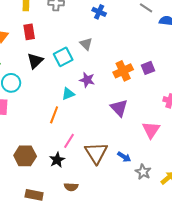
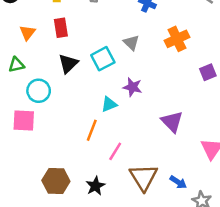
orange cross: (123, 71) -> (177, 39), moved
pink line: (69, 141) -> (115, 151), moved

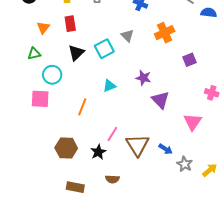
purple star: (132, 87) -> (143, 78), moved
orange line: (92, 130) -> (82, 107), moved
pink line: (115, 151) -> (112, 134), moved

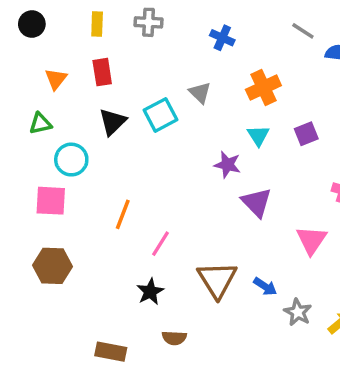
cyan triangle: (109, 86) -> (258, 136), moved, turned -40
pink line: (112, 134) -> (161, 244), moved
brown hexagon: (66, 148) -> (52, 266), moved

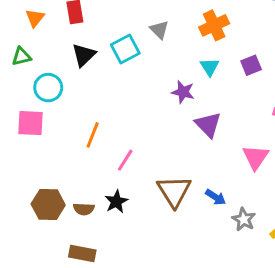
brown hexagon: (52, 266) -> (48, 205), moved
brown semicircle: (174, 338) -> (84, 209), moved

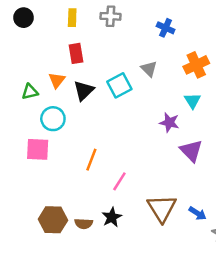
orange triangle: (35, 18) -> (57, 80), moved

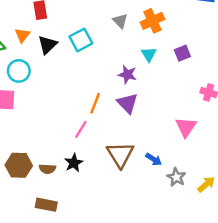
gray triangle: (149, 69) -> (120, 21), moved
purple triangle: (191, 151) -> (127, 103), moved
orange line: (91, 160) -> (95, 103), moved

